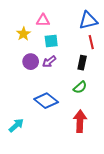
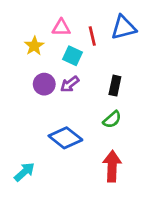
cyan square: (51, 41) -> (72, 56), turned 32
red line: (91, 42) -> (92, 36), moved

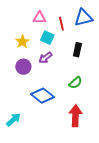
yellow star: (34, 46) -> (22, 42), moved
purple circle: (44, 84) -> (23, 67), moved
black rectangle: (115, 86) -> (77, 50), moved

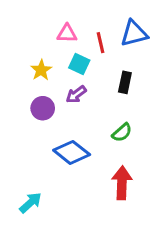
cyan arrow: (13, 120) -> (30, 203), moved

